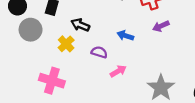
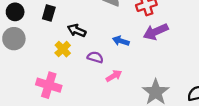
purple arrow: (161, 26) -> (156, 32), size x1.5
gray circle: (31, 30) -> (14, 39), moved

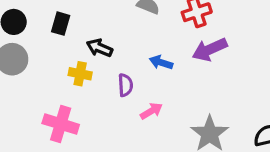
yellow cross: (63, 49) -> (80, 74), turned -35
purple semicircle: (95, 57) -> (125, 85), turned 70

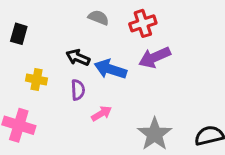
black arrow: (100, 48) -> (78, 57), moved
blue arrow: (161, 62) -> (110, 69), size x1.5

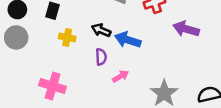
purple arrow: (155, 57) -> (186, 29), moved, turned 40
yellow cross: (37, 80) -> (67, 37), moved

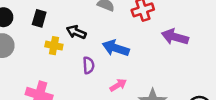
black arrow: (101, 30) -> (76, 32), moved
pink arrow: (120, 76) -> (118, 85), moved

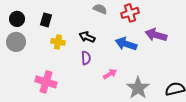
black arrow: (76, 32) -> (87, 37), moved
blue arrow: (116, 48) -> (126, 44), moved

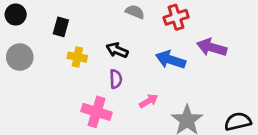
black circle: (17, 19) -> (16, 15), moved
pink cross: (46, 82) -> (97, 112), moved

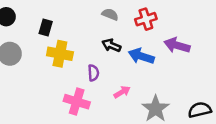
black arrow: (117, 50) -> (111, 45), moved
yellow cross: (77, 57) -> (60, 54), size x1.5

